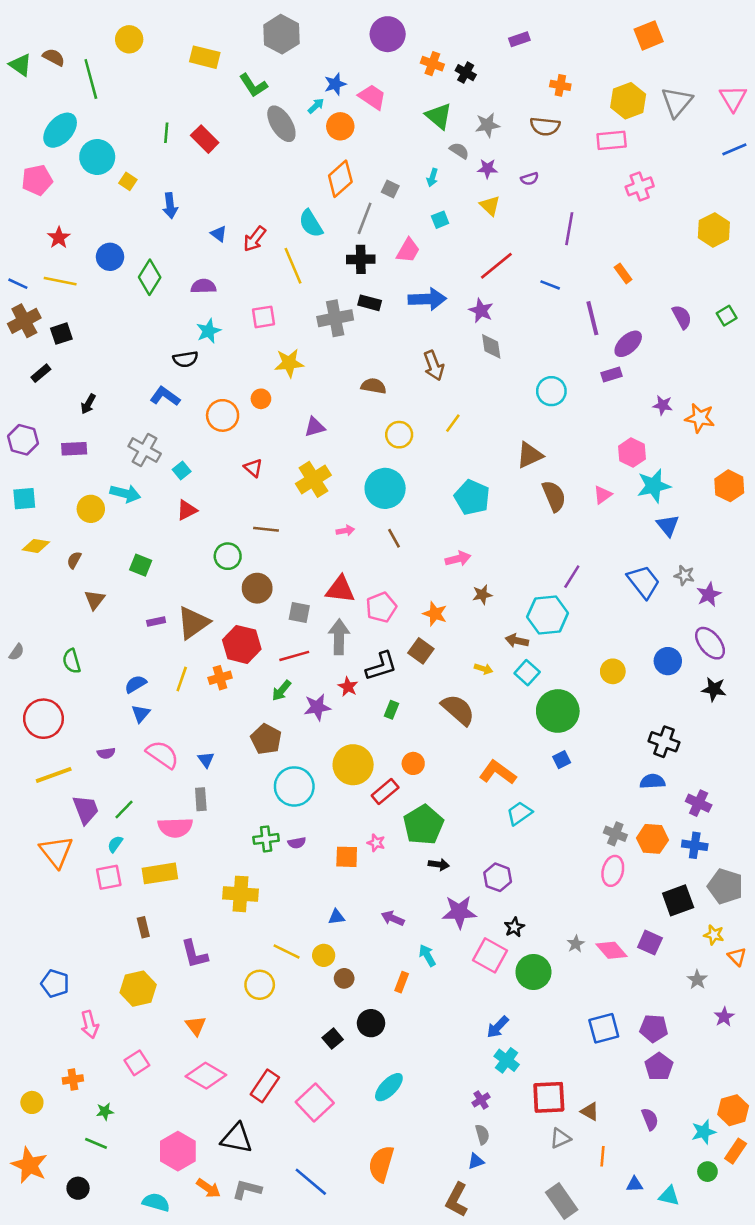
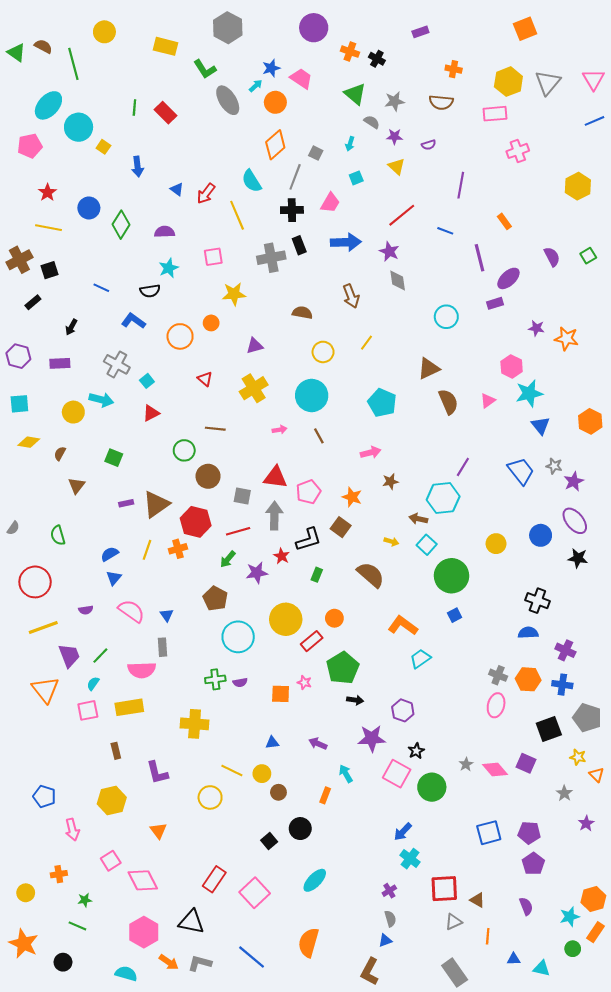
blue line: (18, 284) -> (101, 288), moved
black rectangle: (370, 303) -> (299, 245), turned 54
orange hexagon: (729, 486) -> (590, 421), moved
pink diamond: (206, 1076) -> (143, 880), moved, turned 32

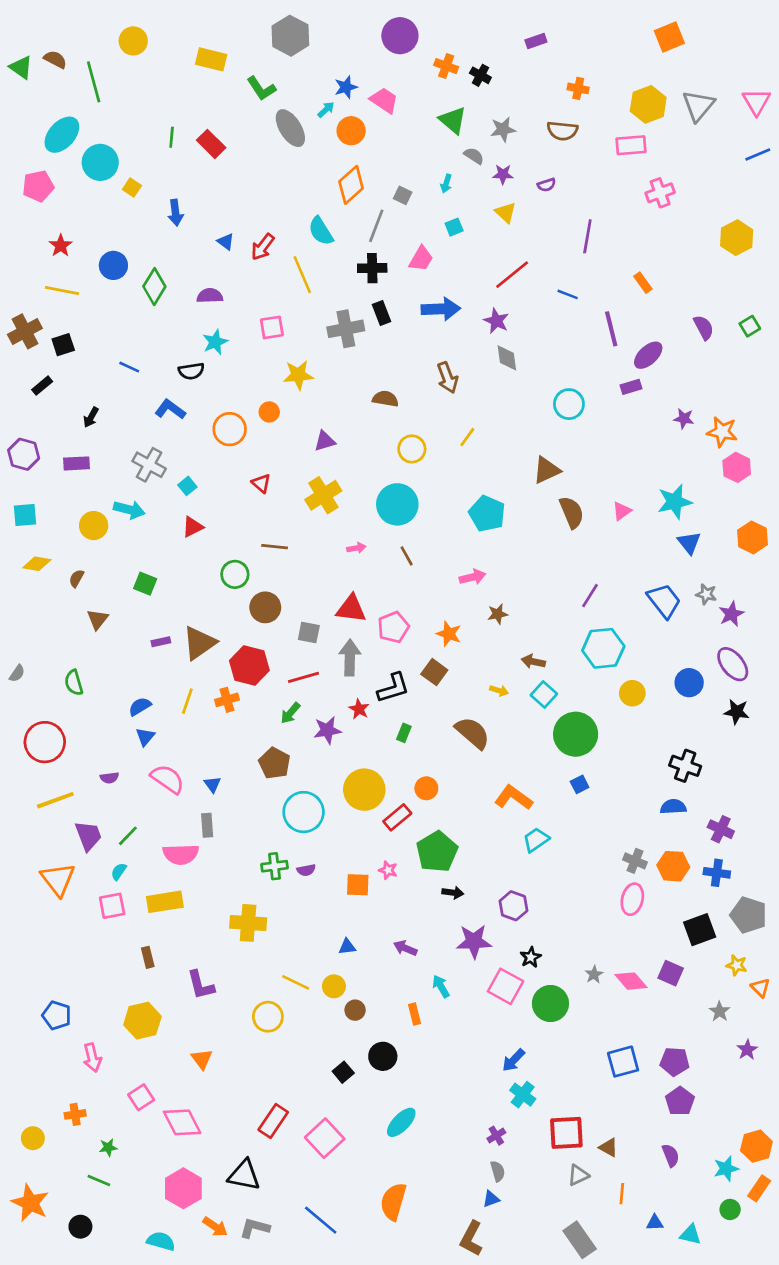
pink hexagon: (512, 366) -> (737, 467), moved
cyan hexagon: (443, 498) -> (603, 648), moved
orange rectangle: (325, 795) -> (414, 1014), turned -35

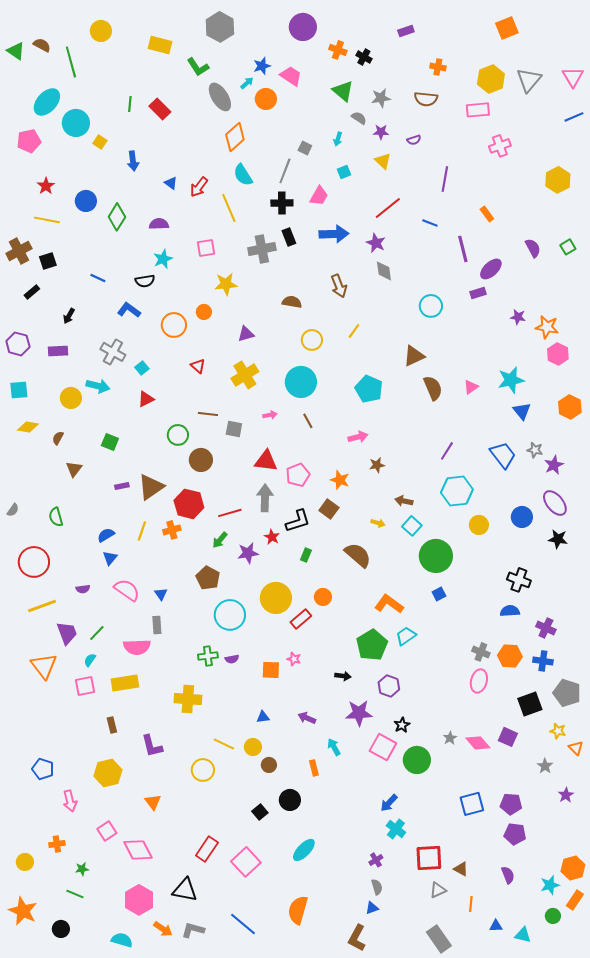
orange diamond: (351, 185) -> (235, 137), moved
gray square: (309, 632) -> (234, 429), moved
green pentagon: (437, 852) -> (372, 645), moved
purple pentagon: (680, 1101) -> (515, 834), turned -30

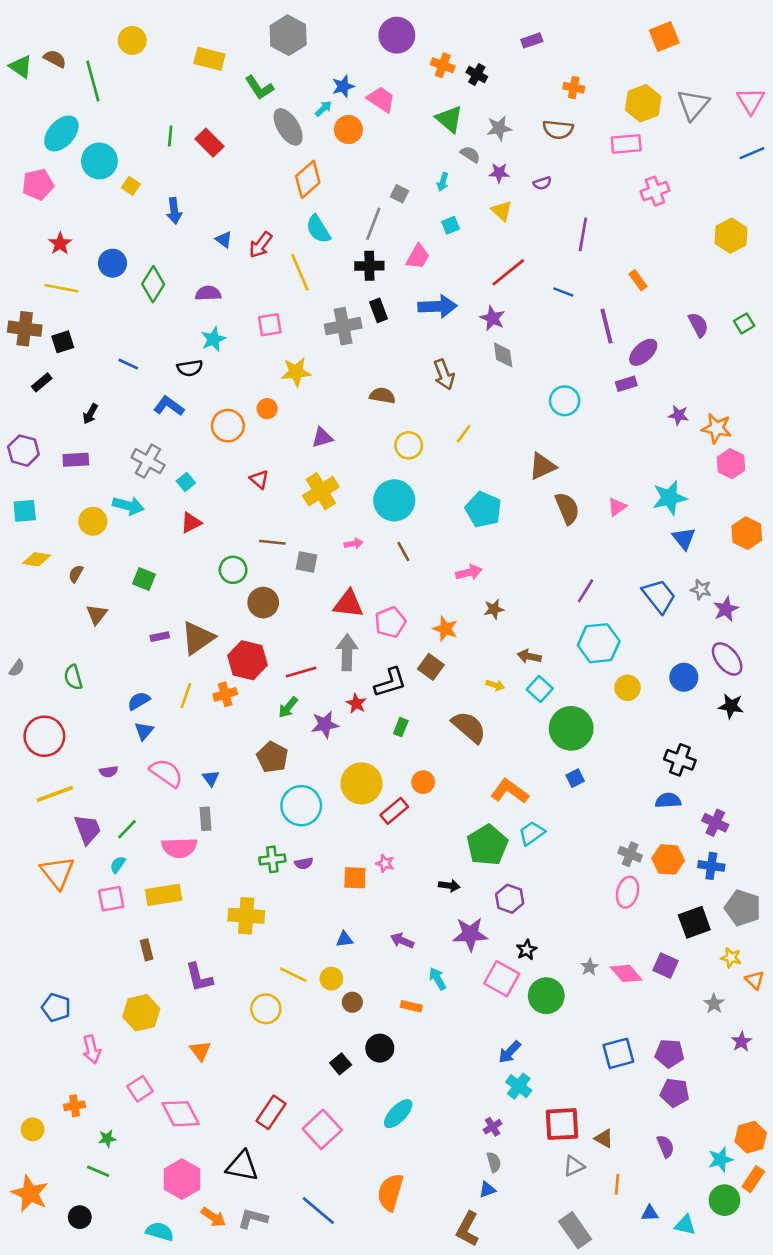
brown cross: (19, 251) -> (25, 329), turned 35
orange rectangle: (314, 768) -> (411, 1006), turned -63
green circle: (553, 916) -> (724, 1200), size x1.5

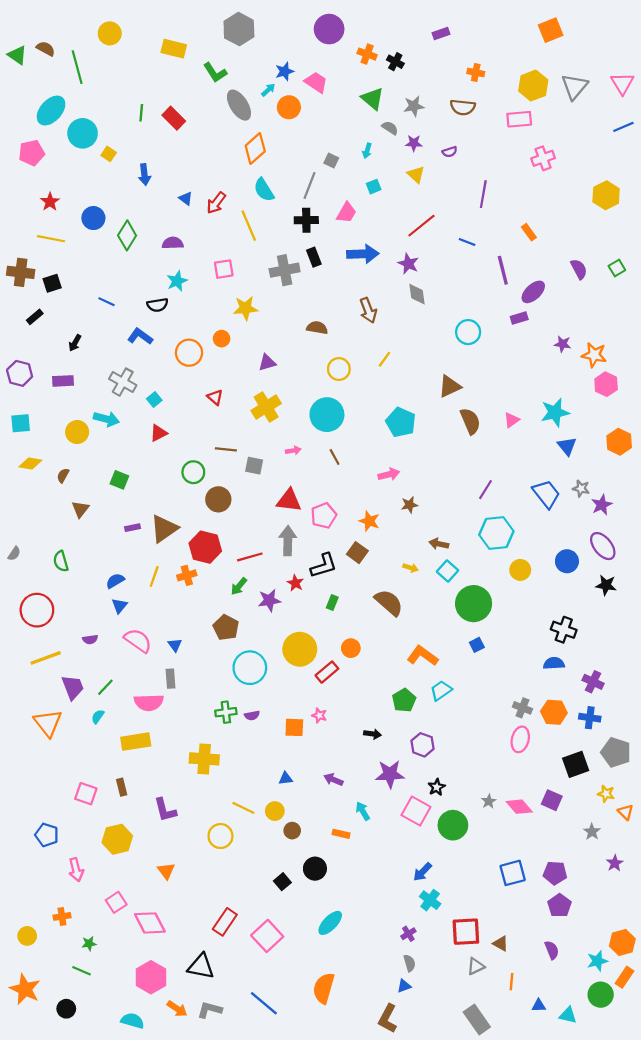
green pentagon: (487, 845) -> (404, 700), size x0.7
pink square: (111, 899) -> (86, 794), moved, turned 30
purple pentagon: (675, 1093) -> (559, 906), turned 30

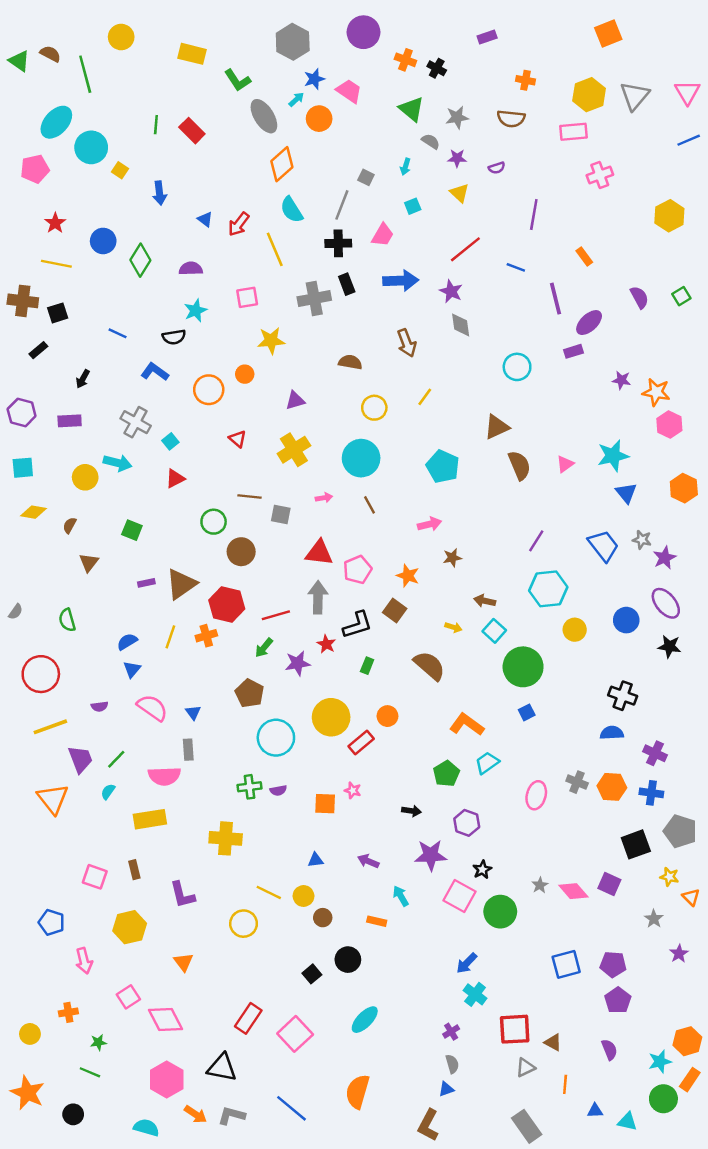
gray hexagon: (239, 29) -> (293, 42), moved
pink ellipse: (520, 739) -> (536, 795), moved

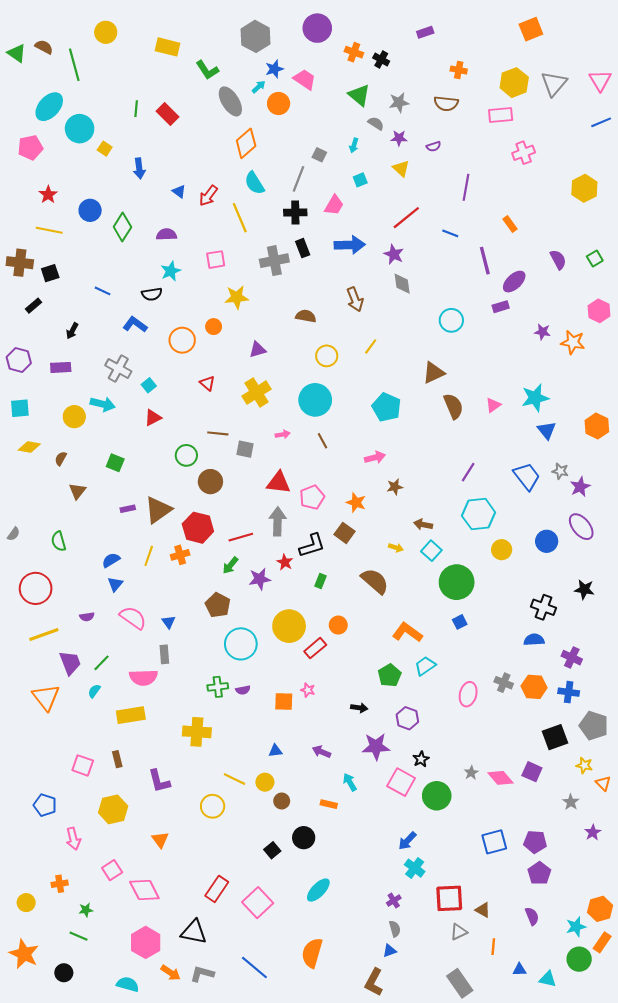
pink hexagon: (669, 425) -> (599, 311), moved
black star: (669, 646) -> (584, 589), moved

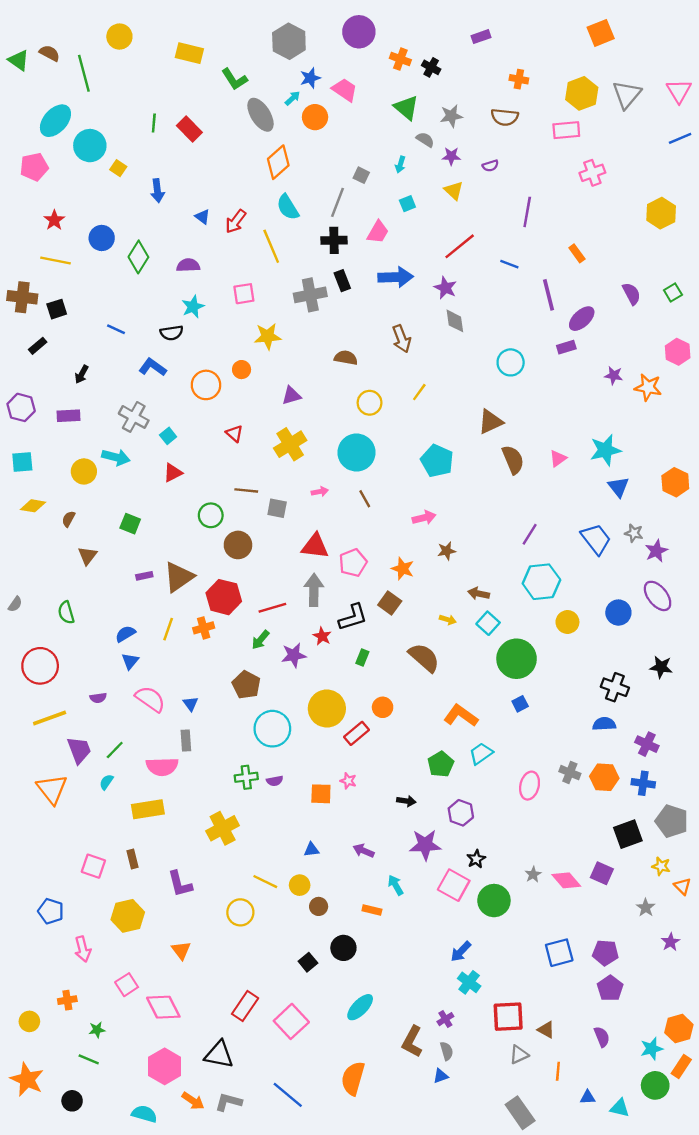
yellow cross: (197, 732) -> (223, 828), turned -32
brown L-shape: (374, 982) -> (412, 1042), moved

